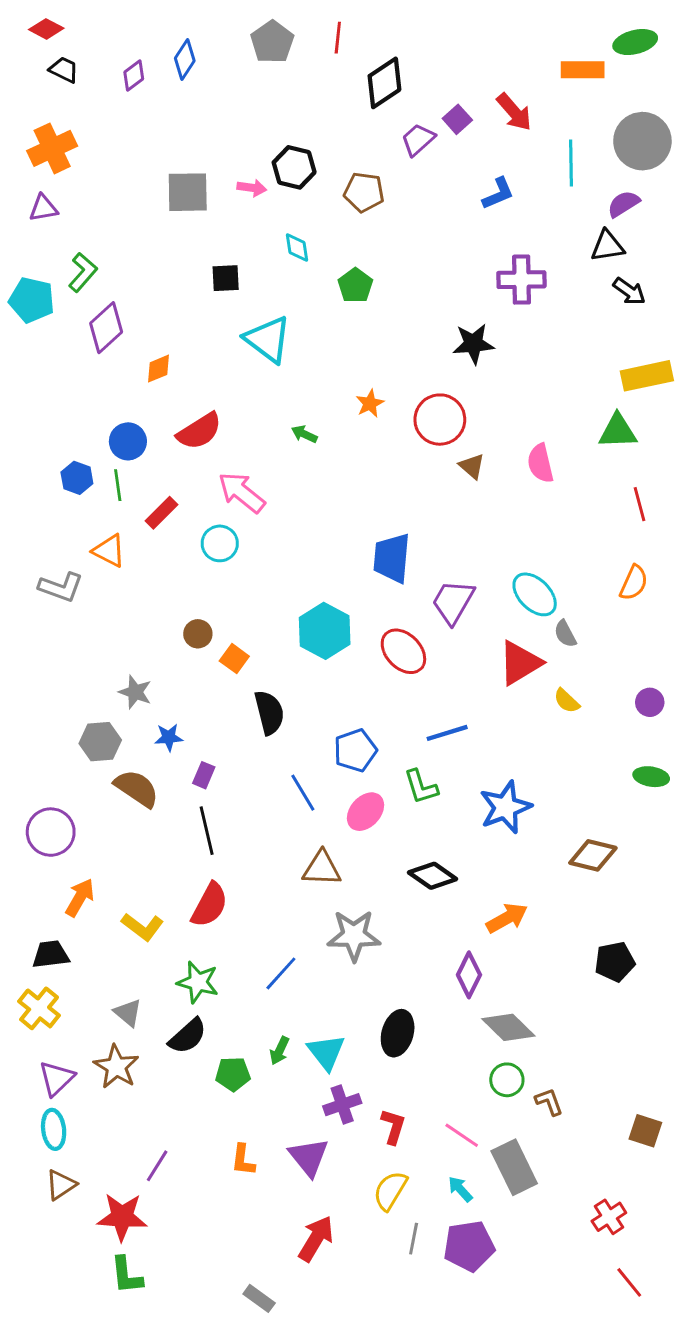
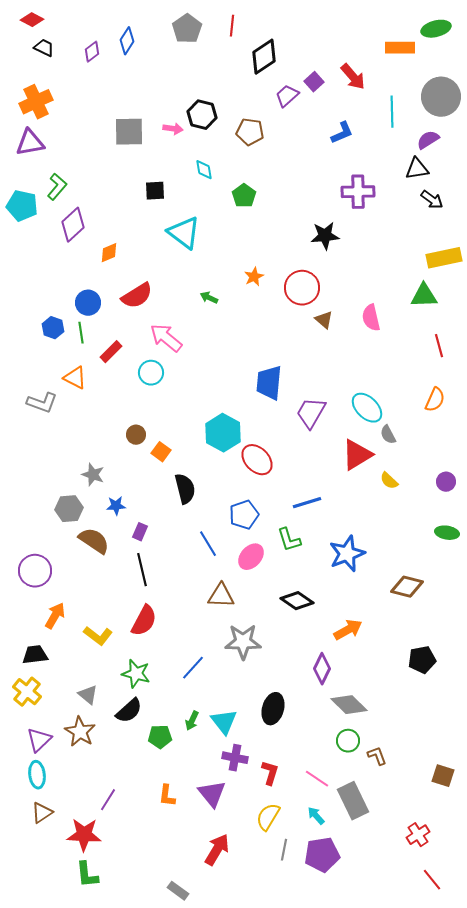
purple triangle: (43, 208) -> (30, 143), size x1.4
red ellipse: (403, 651) -> (257, 460), moved
purple cross: (342, 1105) -> (235, 758), turned 30

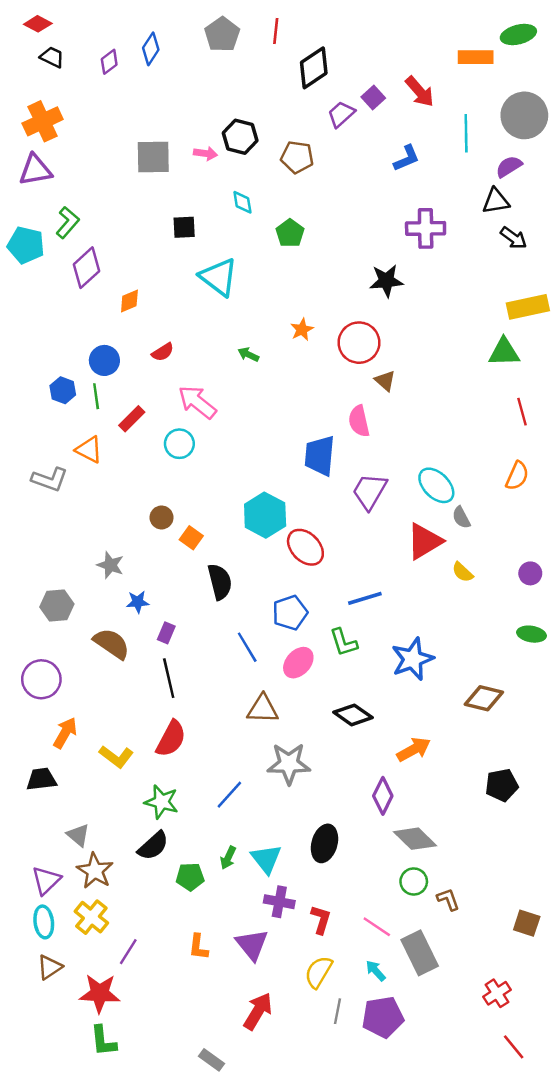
red semicircle: (137, 296) -> (163, 352), size x0.6
pink semicircle: (371, 318) -> (359, 421), moved
gray hexagon: (69, 509) -> (57, 606), moved
yellow cross: (27, 692) -> (91, 917), moved
gray triangle: (88, 695) -> (78, 835), moved

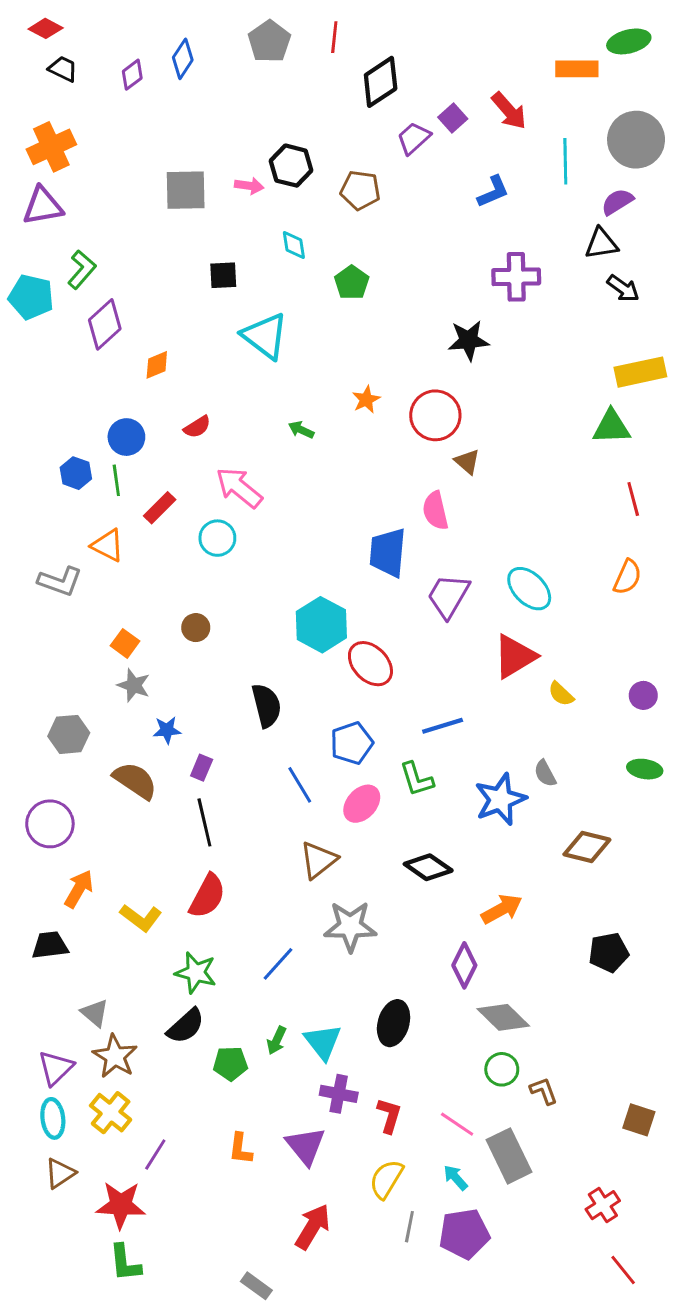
gray semicircle: (461, 517) -> (545, 773), moved
orange square: (191, 538) -> (125, 643), moved
brown triangle: (263, 709) -> (318, 860), turned -40

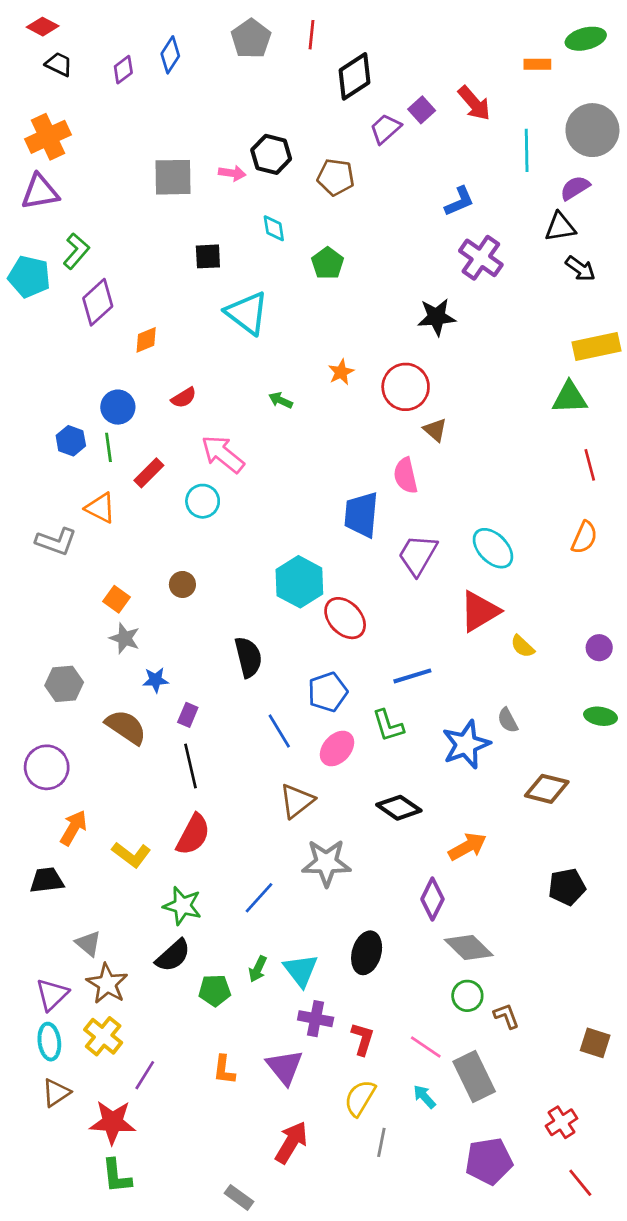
orange rectangle: (577, 69) -> (537, 64), size x0.7
blue L-shape: (493, 192) -> (459, 201), moved
purple cross: (516, 277) -> (481, 258), turned 36
purple pentagon: (464, 1234) -> (489, 1161), moved

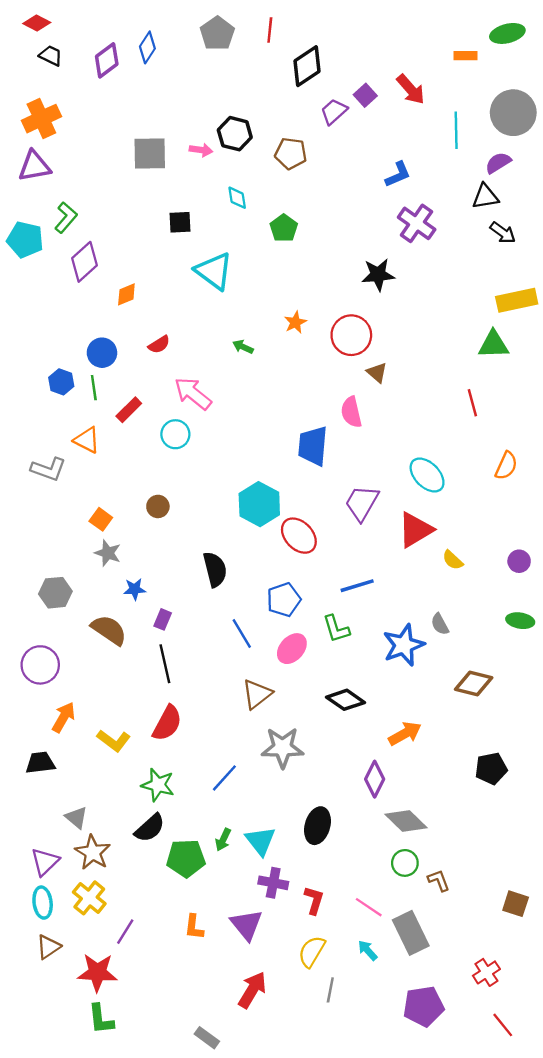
purple diamond: (123, 70) -> (107, 60), size x1.4
red line: (590, 465) -> (472, 403), moved
purple trapezoid: (418, 555) -> (362, 503), moved
green pentagon: (215, 990) -> (186, 858), size x1.4

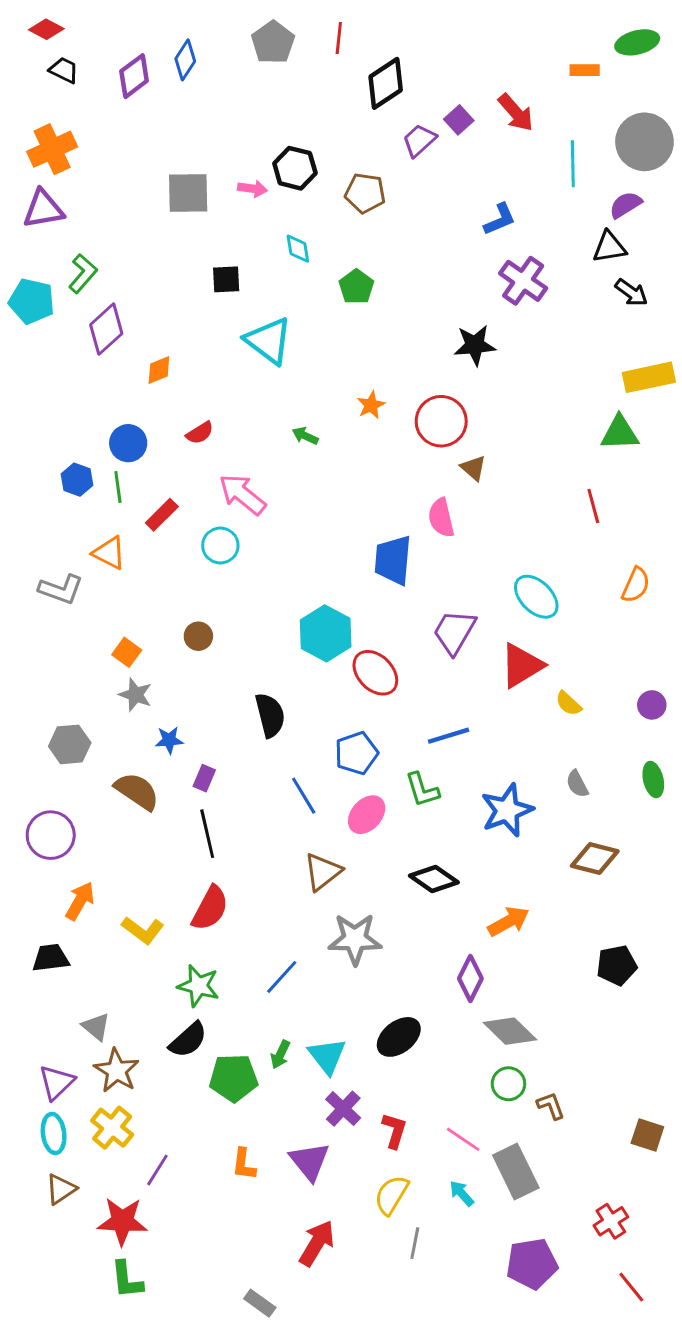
green ellipse: (520, 621) -> (653, 780), turned 68
gray semicircle: (440, 624) -> (577, 784), moved
black ellipse: (318, 826) -> (399, 1037), turned 36
purple cross: (273, 883) -> (343, 1109), turned 32

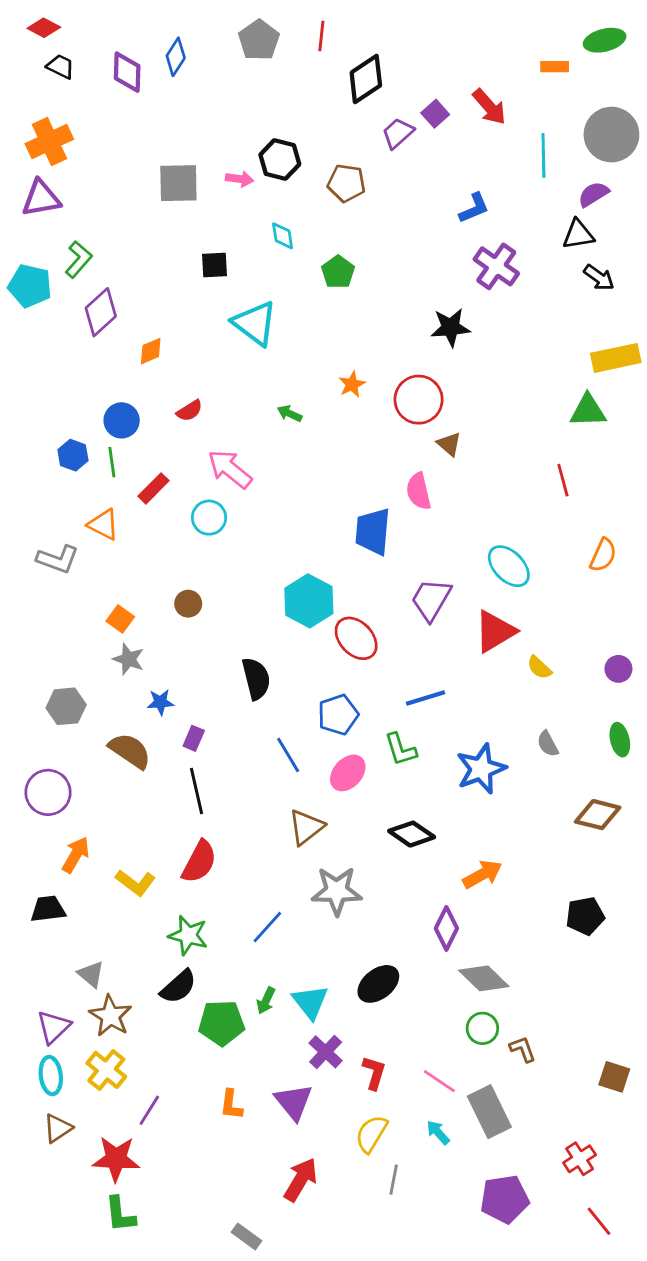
purple diamond: (134, 76) -> (127, 72), turned -51
brown diamond: (595, 859) -> (598, 815), moved

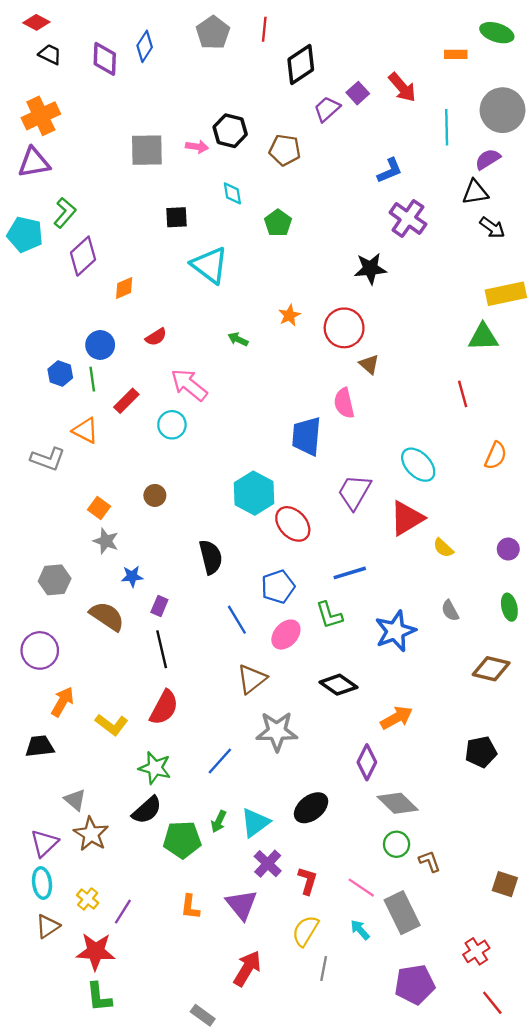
green ellipse: (605, 40) -> (497, 33), turned 32
cyan triangle: (310, 1002) -> (255, 823), turned 32
yellow cross: (106, 1070) -> (88, 899), moved, size x0.7

